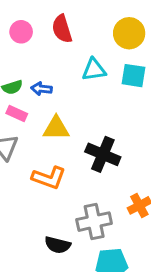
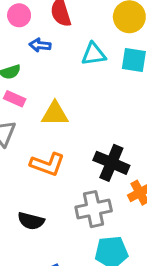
blue arrow: (42, 89) -> (40, 45), moved
black cross: (103, 154) -> (111, 163), moved
black semicircle: (58, 245) -> (31, 221), moved

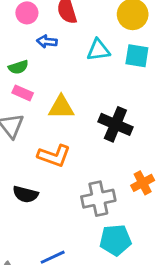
black cross: (111, 163) -> (115, 124), moved
black semicircle: (31, 221) -> (25, 194), moved

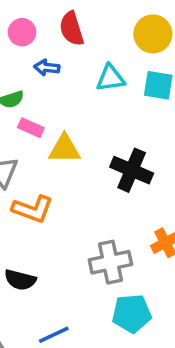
pink rectangle: (23, 93) -> (31, 128), moved
orange L-shape: (54, 156) -> (33, 209), moved
black semicircle: (25, 194) -> (20, 280), moved

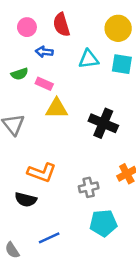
pink rectangle: (31, 128) -> (44, 84), moved
orange L-shape: (33, 209) -> (42, 173), moved
gray cross: (110, 262) -> (89, 187), size x0.7

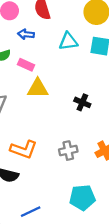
black cross: (103, 123) -> (82, 102), size x0.6
gray cross: (89, 187) -> (68, 151), moved

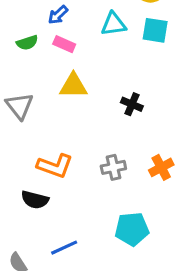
blue arrow: (26, 34) -> (58, 15), turned -49
pink rectangle: (26, 65) -> (64, 44), moved

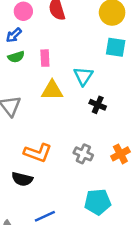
blue arrow: (58, 15) -> (14, 35), moved
cyan triangle: (113, 24) -> (83, 76), moved, turned -48
pink rectangle: (64, 44) -> (45, 58), turned 63
gray cross: (113, 167) -> (83, 154), turned 36

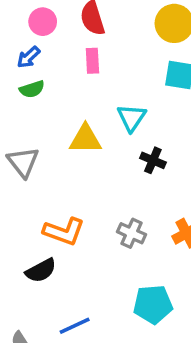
pink rectangle: (45, 58) -> (92, 61), moved
black semicircle: (22, 179) -> (41, 271), turned -42

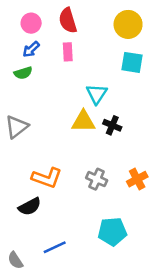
blue arrow: (28, 57) -> (31, 49), moved
yellow triangle: (85, 139) -> (83, 121), moved
gray triangle: (23, 162) -> (17, 127), turned 30

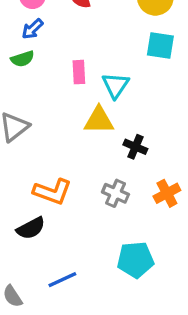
pink rectangle: (68, 52) -> (79, 72), moved
black cross: (112, 125) -> (135, 147), moved

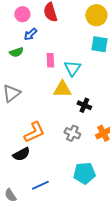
blue arrow: (32, 29) -> (30, 34), moved
orange L-shape: (52, 192) -> (34, 132), turned -45

